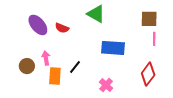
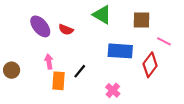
brown square: (149, 19) -> (142, 20), moved
pink line: (154, 39) -> (164, 41), turned -64
brown circle: (27, 66) -> (12, 70), moved
red diamond: (148, 74) -> (150, 65), moved

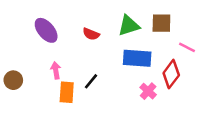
green triangle: (102, 15) -> (129, 25), moved, turned -48
red semicircle: (66, 30) -> (91, 34), moved
pink cross: (113, 90) -> (148, 91), moved

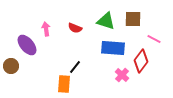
green triangle: (129, 25) -> (106, 21), turned 36
purple ellipse: (46, 30) -> (27, 45), moved
pink arrow: (56, 70) -> (46, 29), moved
orange rectangle: (67, 92) -> (64, 84), moved

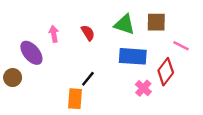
red semicircle: (75, 28) -> (88, 33), turned -144

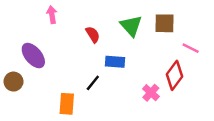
green triangle: (124, 25) -> (131, 26), turned 30
pink arrow: (54, 34) -> (52, 15), moved
blue rectangle: (133, 56) -> (115, 62), moved, size x0.7
orange rectangle: (75, 99) -> (67, 104), moved

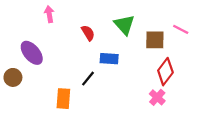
brown square: (165, 23) -> (155, 40), moved
pink line: (191, 48) -> (181, 29), moved
pink cross: (151, 93) -> (157, 97), moved

